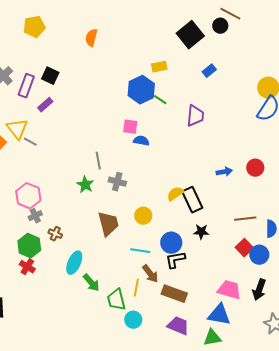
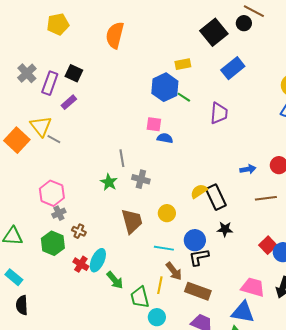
orange semicircle: (91, 38) -> (115, 35), size x1.5
blue rectangle: (209, 71) -> (233, 68), size x1.6
brown line: (245, 219) -> (266, 198), moved
red cross: (27, 267) -> (81, 264), moved

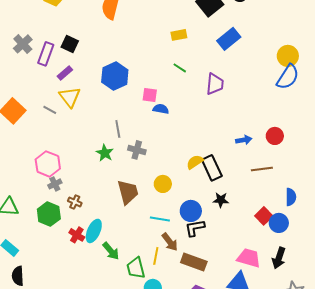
blue hexagon: (165, 87) -> (115, 76), moved
yellow triangle: (41, 126) -> (70, 97), moved

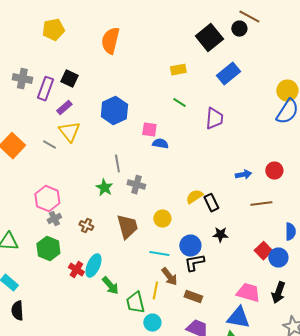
gray cross: (23, 44) -> (22, 79), turned -36
black rectangle: (212, 168) -> (211, 203), size x0.7
brown cross: (75, 202) -> (86, 226), moved
brown rectangle: (194, 262) -> (193, 297), size x0.7

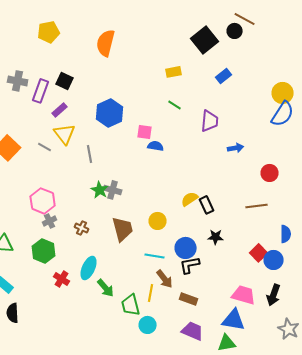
blue rectangle: (228, 74) -> (224, 76), size x0.7
gray line: (117, 164) -> (90, 154), moved
blue arrow: (243, 175) -> (236, 148), moved
gray cross: (136, 185) -> (113, 190), moved
red cross: (76, 270) -> (62, 279), moved

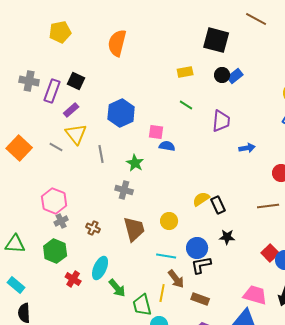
black circle: (235, 31) -> (222, 75), moved
black square: (205, 40) -> (216, 40), turned -36
green star: (100, 190) -> (135, 163), moved

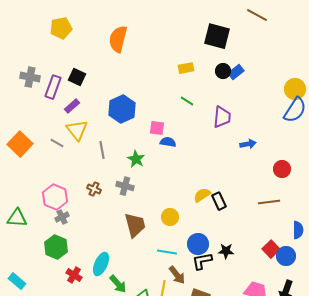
brown cross: (93, 228) -> (94, 189), moved
black star: (227, 237) -> (226, 251), moved
green triangle: (15, 244) -> (17, 218), moved

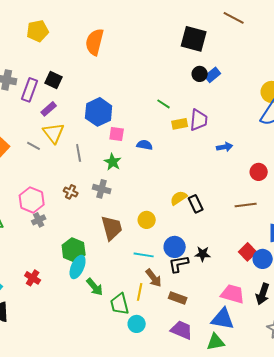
yellow rectangle: (186, 68) -> (180, 124), moved
pink square: (157, 128) -> (117, 134), moved
green hexagon: (56, 247) -> (74, 250), moved
red cross: (74, 275) -> (33, 278), moved

